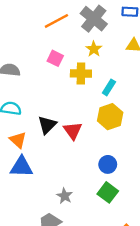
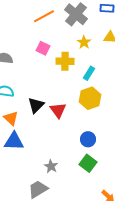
yellow star: (94, 49) -> (84, 42), moved

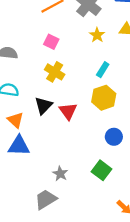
yellow cross: (65, 61) -> (55, 72), moved, turned 30
blue circle: (88, 139) -> (114, 137), moved

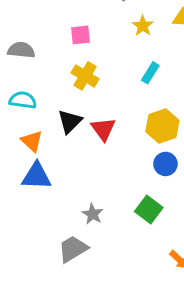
pink square: (51, 42) -> (80, 35), turned -32
yellow hexagon: (104, 98) -> (162, 126), moved

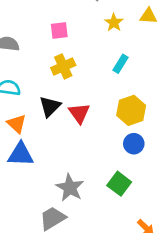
yellow cross: (85, 76) -> (63, 66), turned 35
gray star: (93, 214) -> (70, 188), size x1.5

